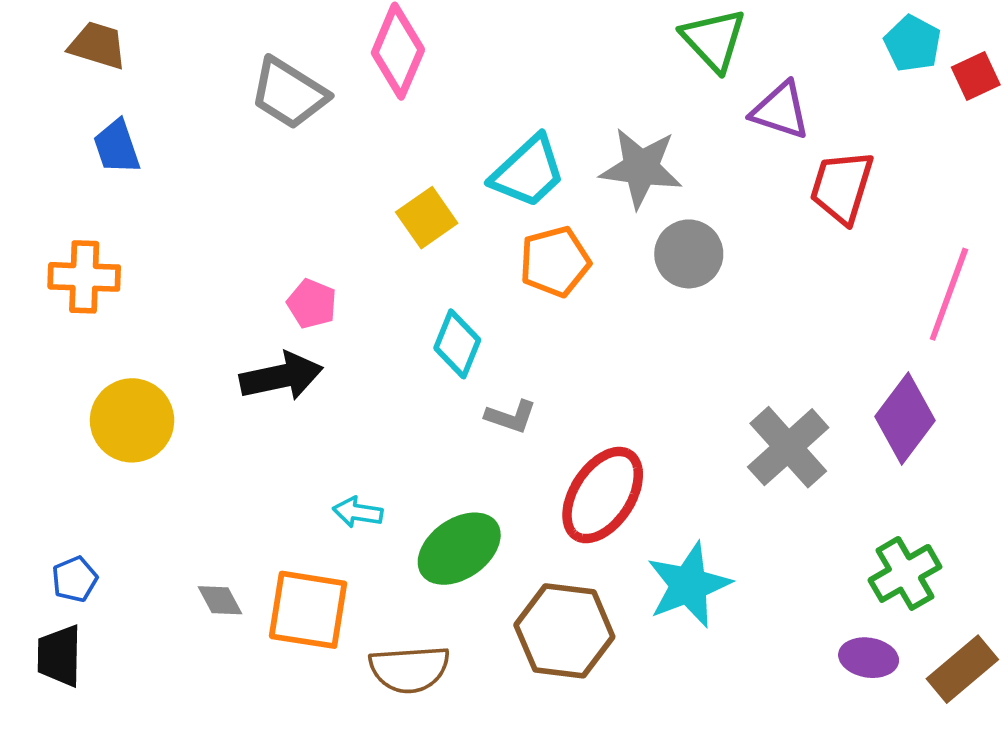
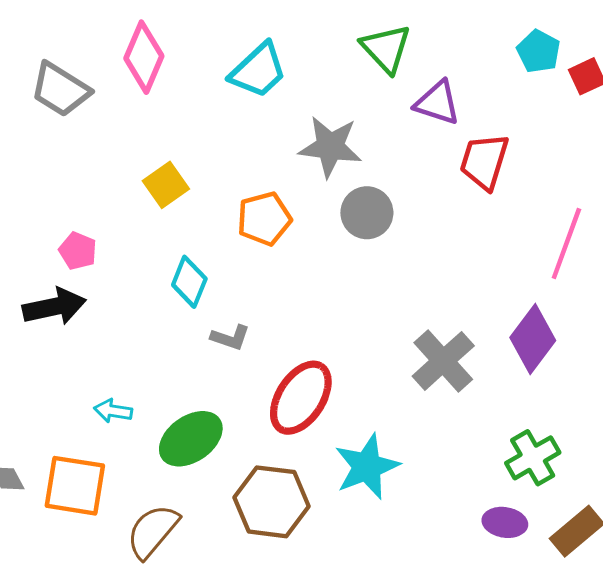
cyan trapezoid: (528, 172) -> (258, 70), moved
brown semicircle: (409, 669) -> (153, 531), turned 134

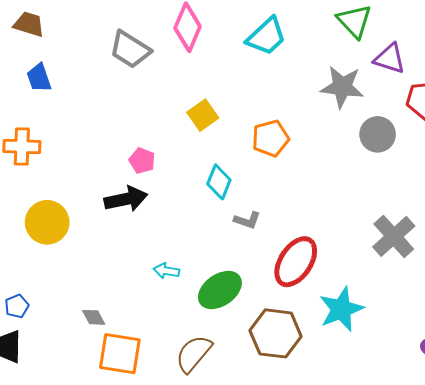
gray star: (330, 147) -> (342, 87), moved
gray circle: (367, 213) -> (378, 134), moved
orange square: (75, 486) -> (120, 354), moved

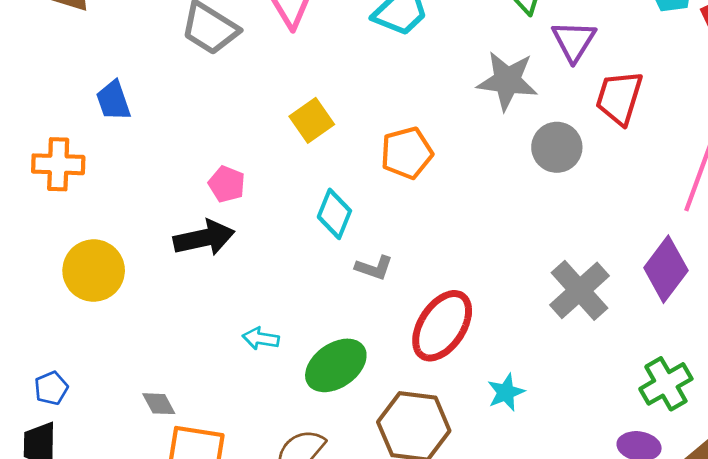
purple triangle: (390, 59) -> (574, 41), turned 44
blue trapezoid: (39, 78) -> (113, 101), moved
cyan star: (341, 309) -> (506, 392), size x0.6

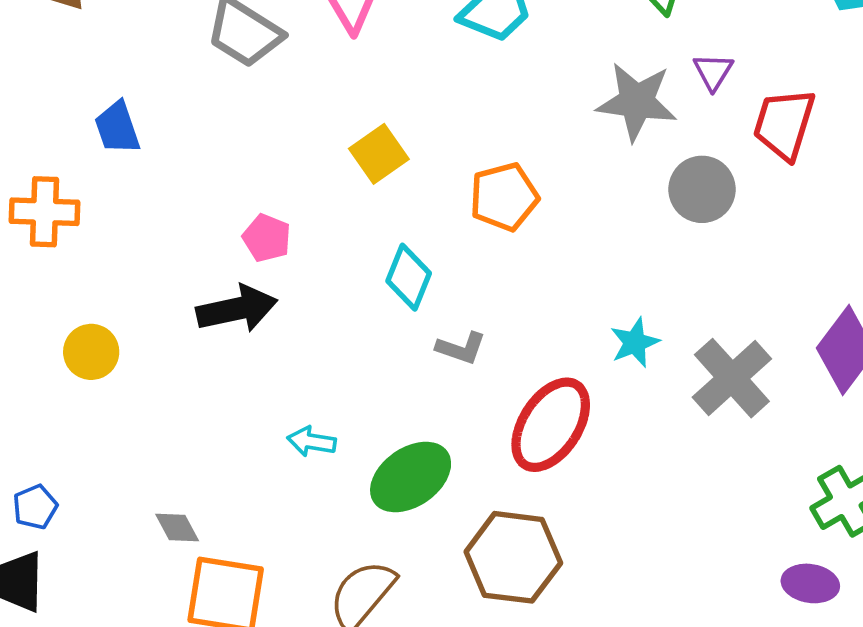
purple triangle: (574, 41) -> (713, 72), moved, size x0.7
yellow circle: (94, 271) -> (91, 352), size x0.7
cyan star: (506, 392) -> (635, 343), moved

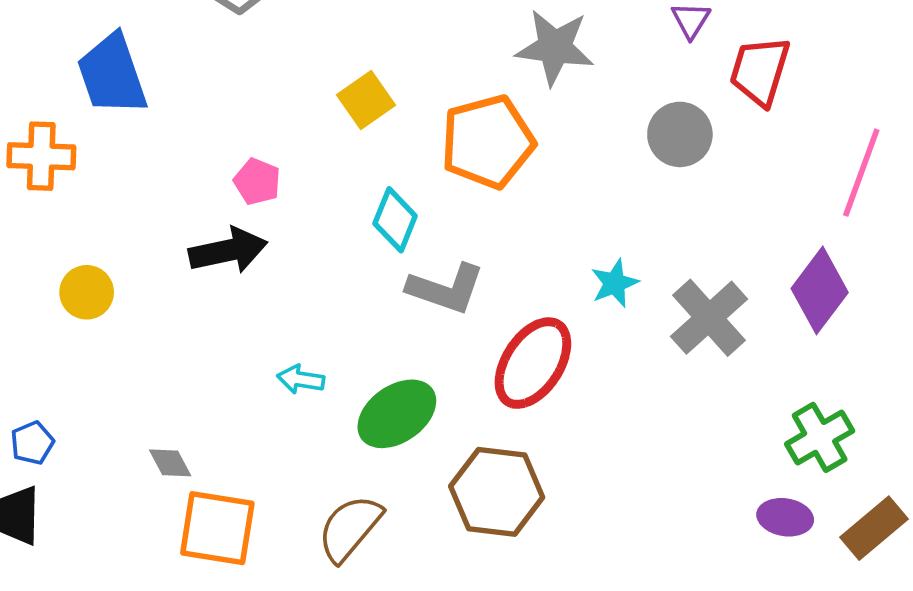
gray star: (637, 102) -> (555, 47), moved
blue trapezoid: (117, 128) -> (112, 75), size x1.6
orange pentagon: (504, 197) -> (488, 142), size x1.4
gray L-shape: (461, 348) -> (446, 289), size x1.6

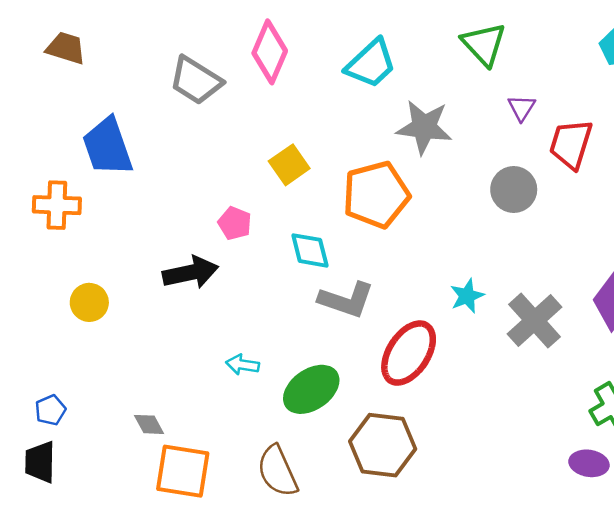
pink pentagon: (257, 182) -> (235, 223), moved
cyan diamond: (395, 220) -> (310, 250), turned -36
brown semicircle: (350, 528) -> (277, 471), turned -64

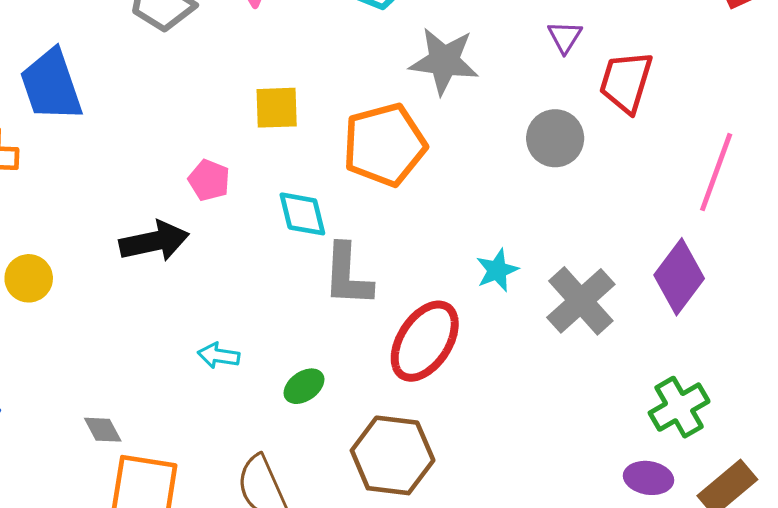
yellow square: (289, 165) -> (277, 108), turned 33
gray L-shape: (346, 300) -> (347, 275), turned 74
green ellipse: (311, 389) -> (304, 386), size x0.6

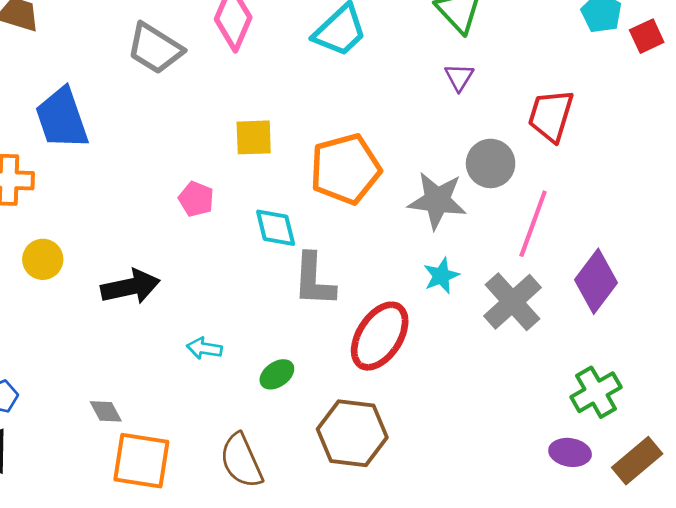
purple triangle: (565, 37) -> (459, 77), moved
gray star: (444, 61) -> (437, 200), moved
pink line: (716, 172) -> (533, 224), moved
black arrow: (154, 241) -> (130, 287), moved
yellow circle: (29, 278) -> (43, 259), moved

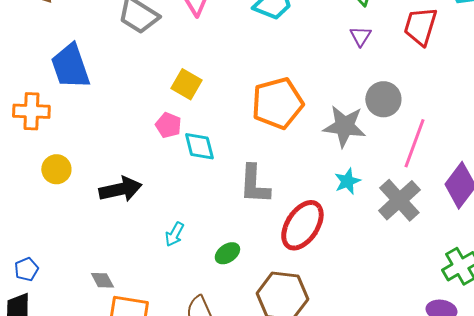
red trapezoid: (551, 116) -> (420, 26), moved
yellow square: (254, 137) -> (186, 84), moved, turned 32
cyan diamond: (276, 228) -> (199, 146), moved
cyan arrow: (204, 348) -> (174, 234), turned -70

